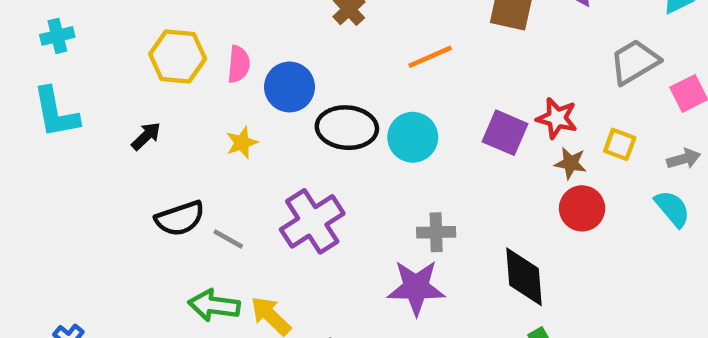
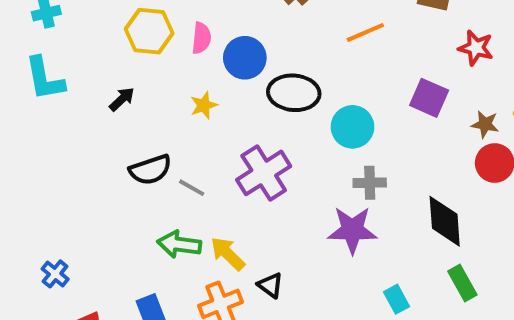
red star: (557, 118) -> (476, 48), moved
cyan circle: (413, 137) -> (352, 127), moved

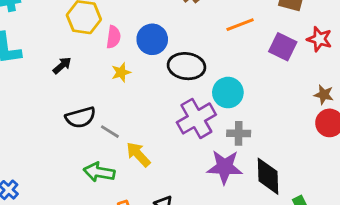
pink semicircle: (201, 38) -> (113, 37), moved
purple square: (429, 98) -> (283, 47), moved
purple cross: (264, 173) -> (196, 118), moved
black diamond: (445, 221) -> (268, 176), moved
yellow arrow: (228, 254) -> (138, 154), moved

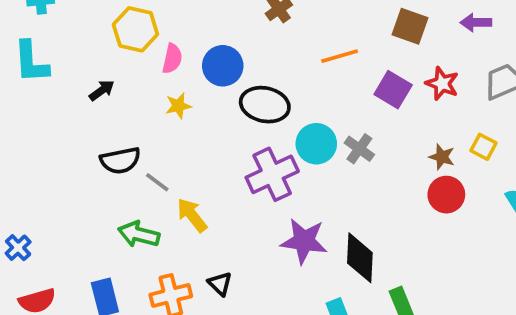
gray cross: (239, 133) -> (359, 149), moved, turned 30

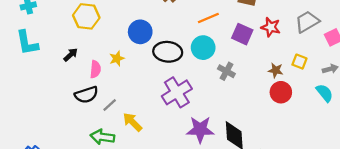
pink semicircle: (172, 59) -> (95, 69), moved
cyan circle: (316, 144) -> (203, 48), moved
gray line: (157, 182) -> (110, 105), turned -72

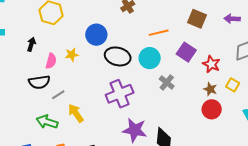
red star: (271, 27) -> (211, 64), moved
black arrow: (71, 55) -> (31, 44), turned -40

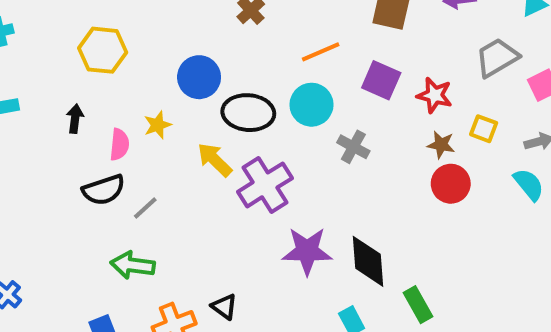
yellow arrow: (76, 113) -> (215, 160), moved

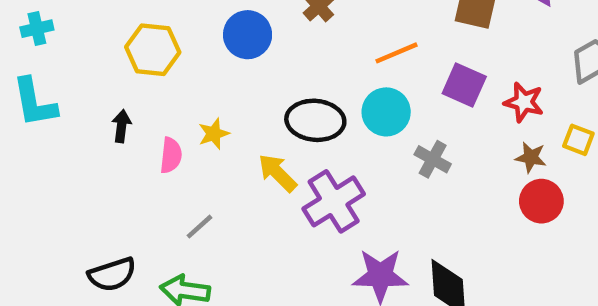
blue circle: (199, 77) -> (248, 35), moved
black semicircle: (104, 190) -> (112, 274), moved

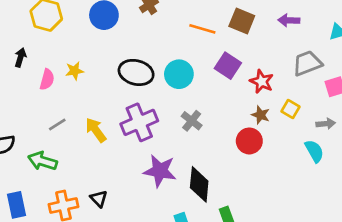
orange line: (397, 53) -> (202, 29), moved, turned 30
gray cross: (433, 159) -> (192, 121), moved
yellow arrow: (277, 173) -> (96, 130), moved
red circle: (541, 201) -> (249, 141), moved

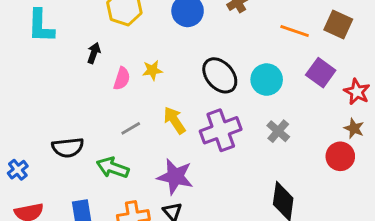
black ellipse: (136, 72) -> (220, 75), turned 32
yellow arrow: (96, 130) -> (175, 120), moved
purple star: (160, 171) -> (175, 177), moved

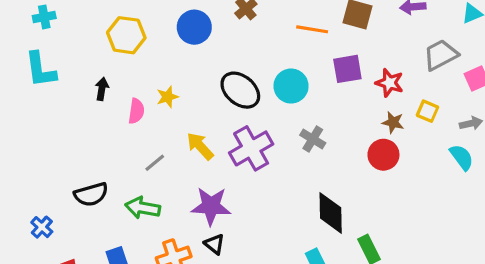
purple square: (321, 73) -> (347, 69), turned -36

